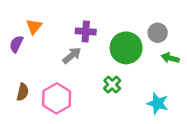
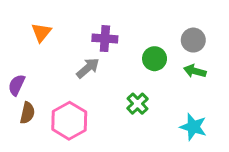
purple semicircle: (16, 44) -> (17, 85), moved
green circle: (126, 48) -> (155, 59), size x0.6
green arrow: (170, 58) -> (195, 71), moved

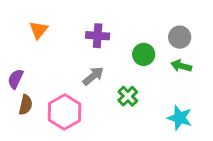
gray arrow: (88, 68) -> (93, 76), moved

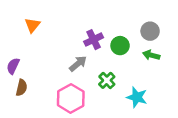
purple cross: (98, 36) -> (94, 40), moved, turned -30
pink hexagon: (64, 112) -> (71, 98), moved
cyan star: (180, 118) -> (137, 97), moved

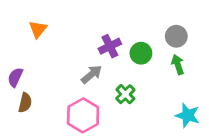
green arrow: (151, 55) -> (178, 65), turned 56
cyan star: (137, 97) -> (188, 115), moved

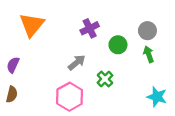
orange triangle: (38, 29) -> (32, 25), size x1.6
purple cross: (110, 46) -> (90, 28), moved
brown semicircle: (25, 103) -> (12, 94), moved

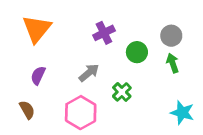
purple semicircle: (13, 65) -> (38, 75), moved
brown semicircle: (12, 94) -> (27, 110), moved, turned -42

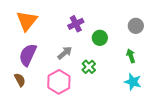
gray circle: (171, 36) -> (136, 26), moved
green arrow: (173, 63) -> (131, 56), moved
purple semicircle: (38, 75) -> (28, 55), size x1.6

